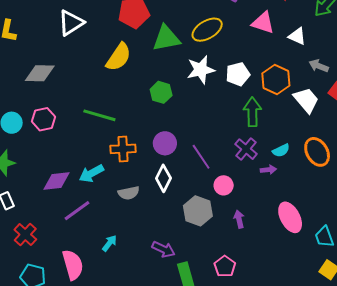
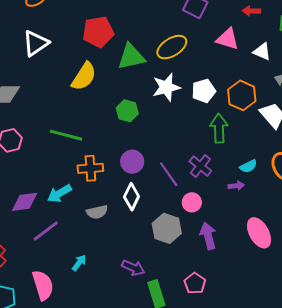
purple cross: (246, 149) -> (200, 166), moved
purple arrow: (239, 219) -> (208, 236), size x1.5

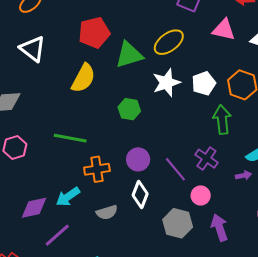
white triangle: (36, 43) -> (33, 49), turned -44

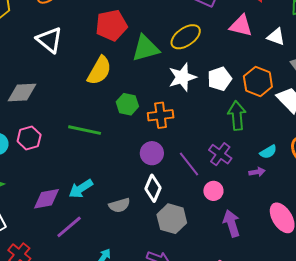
green hexagon: (129, 109) -> (127, 104), moved
orange cross: (97, 169) -> (161, 115), moved
gray hexagon: (178, 223) -> (172, 219), moved

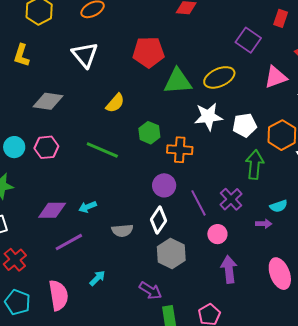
pink triangle: (241, 26) -> (276, 77), turned -45
yellow semicircle: (99, 71) -> (115, 103), moved, size x0.7
cyan arrow: (81, 189) -> (88, 207), size x0.7

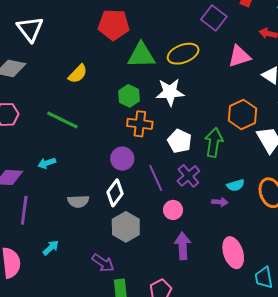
white triangle: (85, 55) -> (30, 29), moved
white pentagon: (245, 125) -> (180, 141), moved, turned 30
green hexagon: (149, 133) -> (129, 96), moved
cyan arrow: (88, 207) -> (47, 163), moved
purple line: (69, 242) -> (24, 210), turned -56

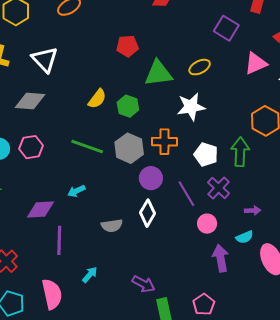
red pentagon: (114, 25) -> (127, 46), size x0.7
yellow ellipse: (183, 54) -> (200, 67), size x0.7
green hexagon: (129, 96) -> (128, 106), moved
cyan semicircle: (236, 185) -> (245, 237), moved
gray hexagon: (126, 227) -> (129, 148), moved

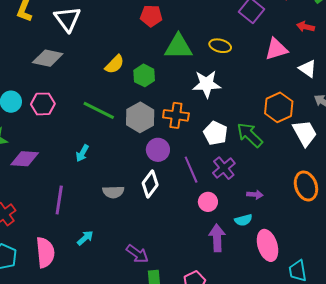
yellow ellipse: (200, 67) -> (220, 46), turned 35
green arrow: (240, 152) -> (250, 135), turned -56
cyan arrow: (76, 191) -> (82, 153), turned -42
purple diamond: (40, 210) -> (25, 159), moved

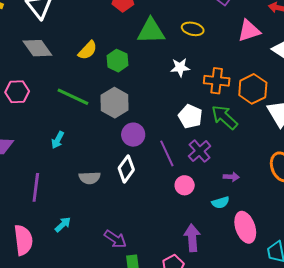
gray diamond: (48, 58) -> (37, 48), moved, turned 44
white star: (207, 84) -> (180, 67), size x0.7
orange cross: (176, 115) -> (217, 81), moved
purple arrow: (217, 238) -> (192, 238), moved

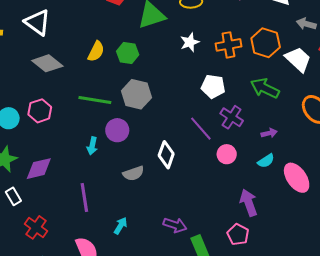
green arrow: (225, 117) -> (265, 88), moved
purple circle: (133, 135) -> (117, 130), moved

